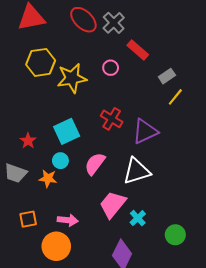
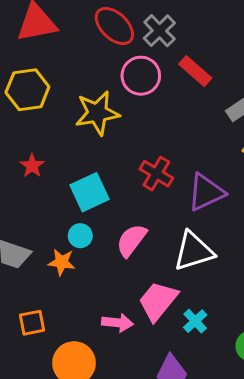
yellow hexagon: (41, 62) -> (27, 90), moved
pink circle: (111, 68) -> (141, 76), moved, size x1.6
red star: (28, 141) -> (32, 166), moved
pink arrow: (68, 220) -> (117, 323), moved

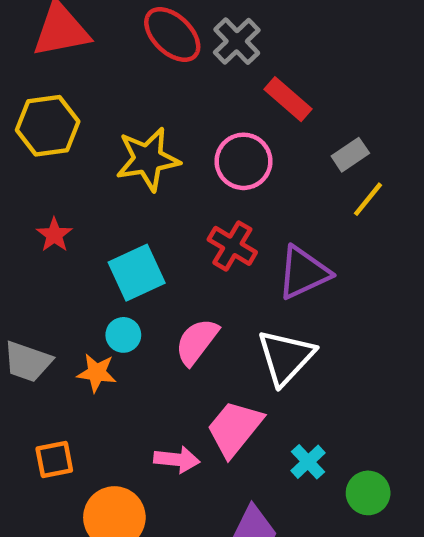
pink circle: (141, 76) -> (243, 161), moved
white triangle: (194, 251) -> (286, 357), turned -30
cyan cross: (195, 321) -> (308, 462), moved

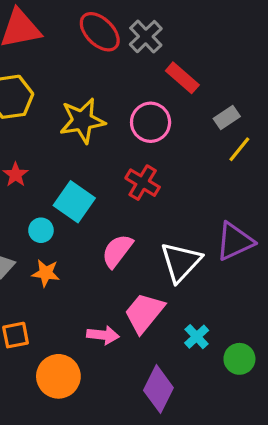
cyan square: (137, 273) -> (74, 202), turned -30
purple triangle: (304, 273) -> (235, 241), moved
cyan circle: (123, 335) -> (41, 230), moved

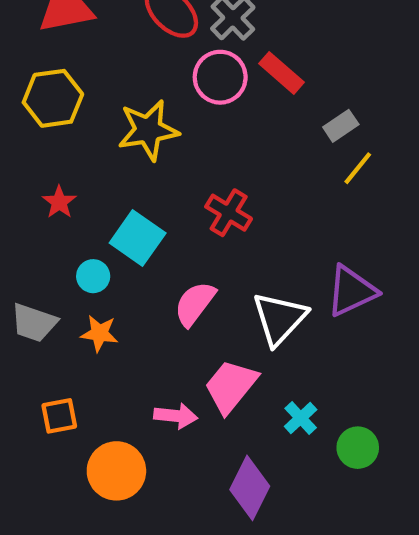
pink circle: (151, 122) -> (220, 77), moved

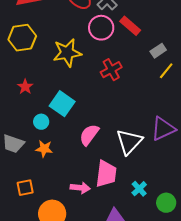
red cross: (229, 213) -> (111, 70), moved, turned 30
pink trapezoid: (231, 386) -> (106, 174), turned 148

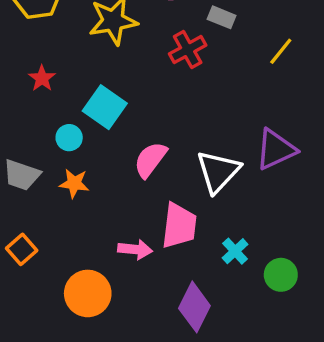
gray rectangle: (158, 51) -> (222, 17), moved, turned 56
orange square: (25, 188) -> (22, 249), moved, turned -30

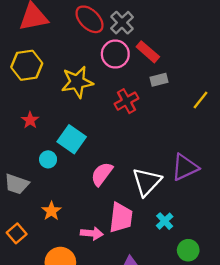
gray rectangle: (222, 17) -> (159, 80), moved, turned -36
yellow line: (281, 51) -> (200, 100), moved
orange star: (74, 183) -> (51, 211), moved, turned 30
cyan cross: (235, 251) -> (165, 221), moved

